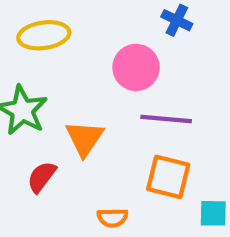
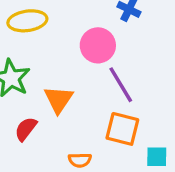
purple line: (166, 119) -> (121, 85), turned 54

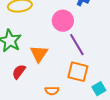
cyan square: (157, 157) -> (99, 89), turned -32

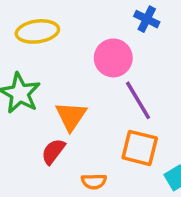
red semicircle: (19, 72) -> (53, 151), moved

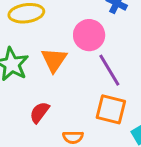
orange triangle: (71, 116) -> (54, 60), moved

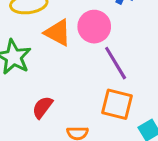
orange triangle: (54, 60) -> (58, 33), moved, turned -36

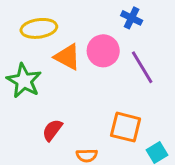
purple line: (116, 63) -> (142, 67), moved

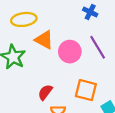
pink circle: (103, 51) -> (70, 52), moved
red semicircle: (52, 130) -> (45, 92), moved

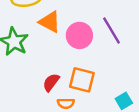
orange square: (86, 90) -> (82, 80), moved

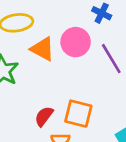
pink circle: (79, 35) -> (76, 42), moved

